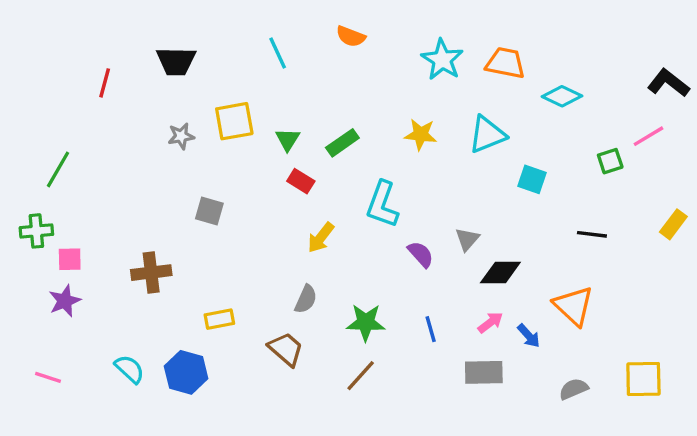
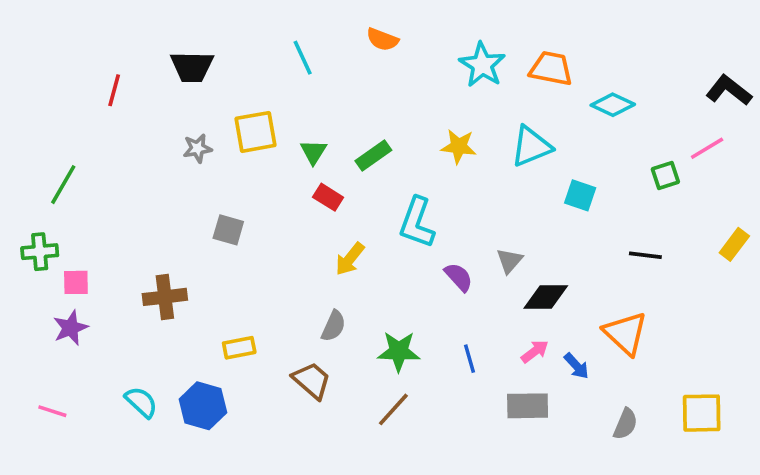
gray semicircle: (574, 389) -> (625, 424), turned 136

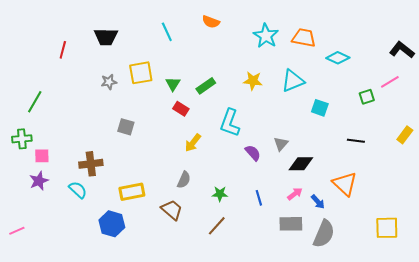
yellow rectangle: (239, 348) -> (132, 192), size x1.4
green star: (399, 351) -> (220, 194), size x0.7
cyan semicircle: (141, 402) -> (78, 190), moved
pink line: (52, 411) -> (17, 231), moved, turned -42
gray semicircle: (625, 424) -> (324, 234), moved, size x1.6

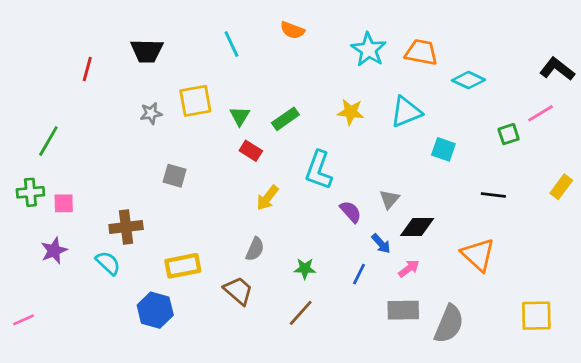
pink square: (42, 156) -> (64, 203), moved
blue line: (259, 198) -> (359, 274), turned 42
blue arrow: (318, 202) -> (381, 244), moved

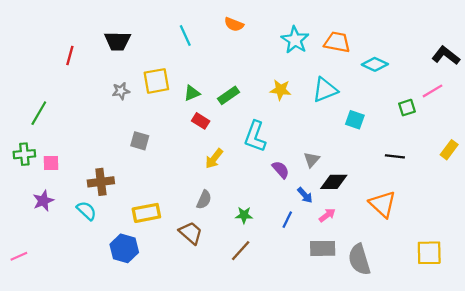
green triangle: (240, 116) -> (192, 93), turned 35
gray semicircle: (449, 324) -> (359, 260), turned 140

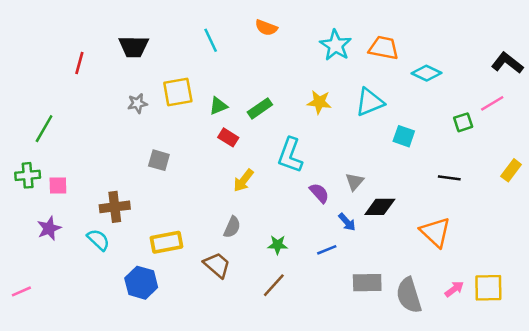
pink arrow: (327, 215) -> (454, 289), moved
blue line: (287, 220) -> (327, 250), turned 42

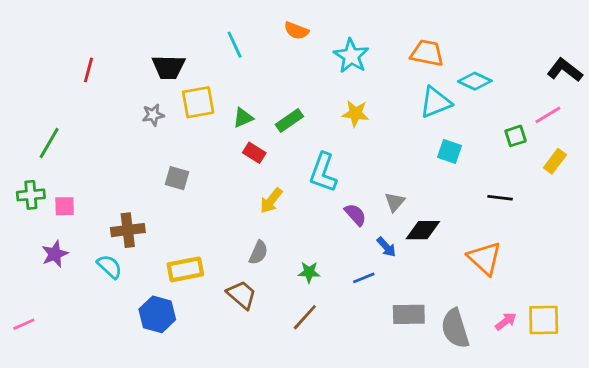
cyan star: (336, 45) -> (351, 56), moved
black trapezoid: (134, 47) -> (169, 67), moved
cyan triangle: (370, 102) -> (435, 102), moved
yellow rectangle: (511, 170) -> (555, 161), moved

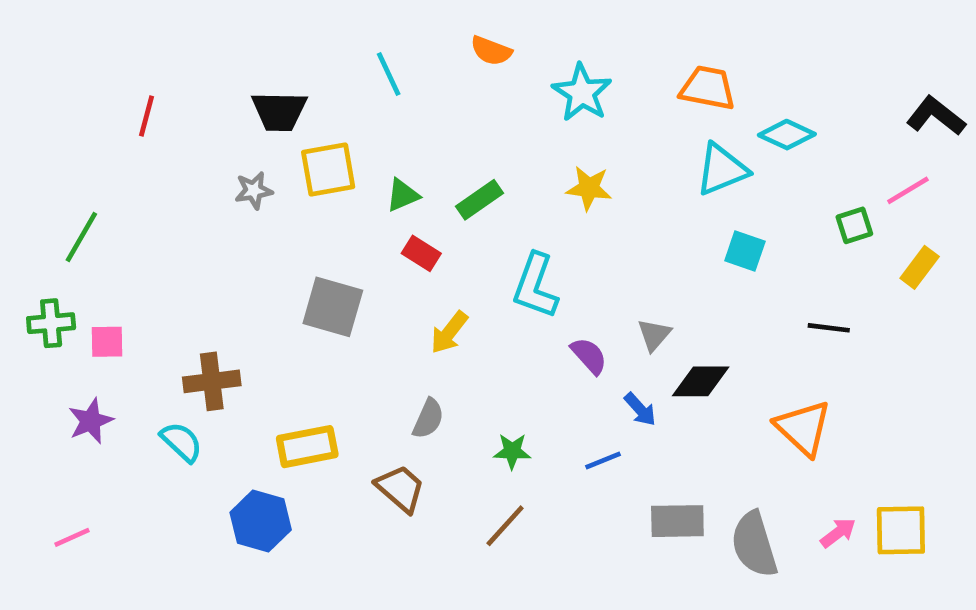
gray square: (177, 178) -> (333, 307), moved, size x1.5
pink line: (24, 324) -> (72, 537), moved

